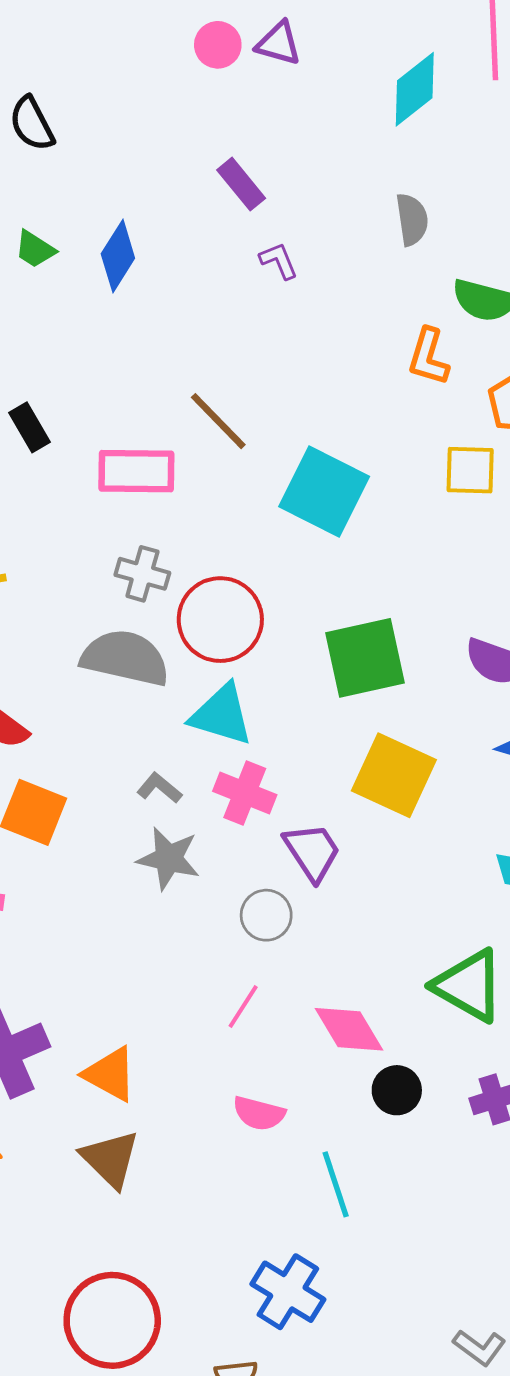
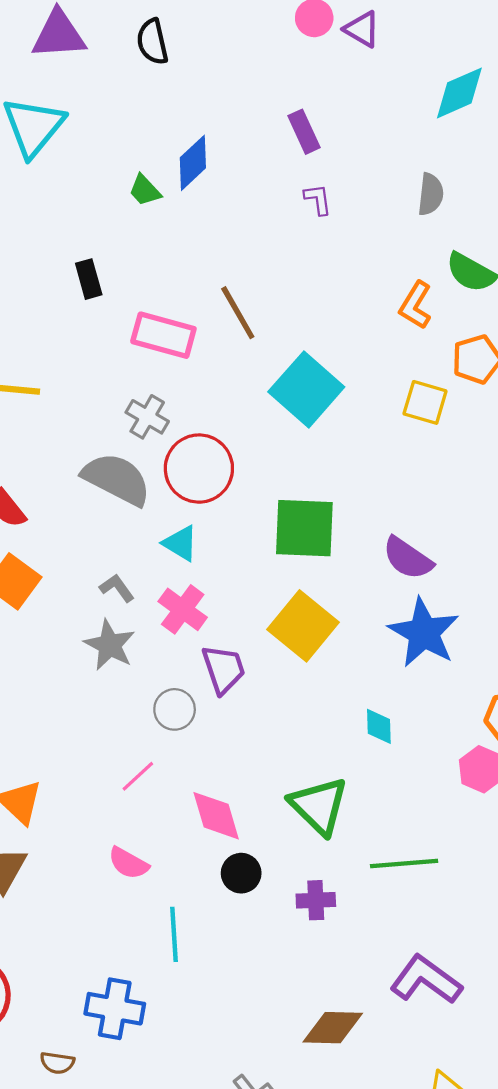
green trapezoid: (35, 249) -> (145, 190), moved
cyan triangle: (222, 715) -> (180, 543), size x0.7
blue cross: (288, 1292) -> (115, 1009), turned -36

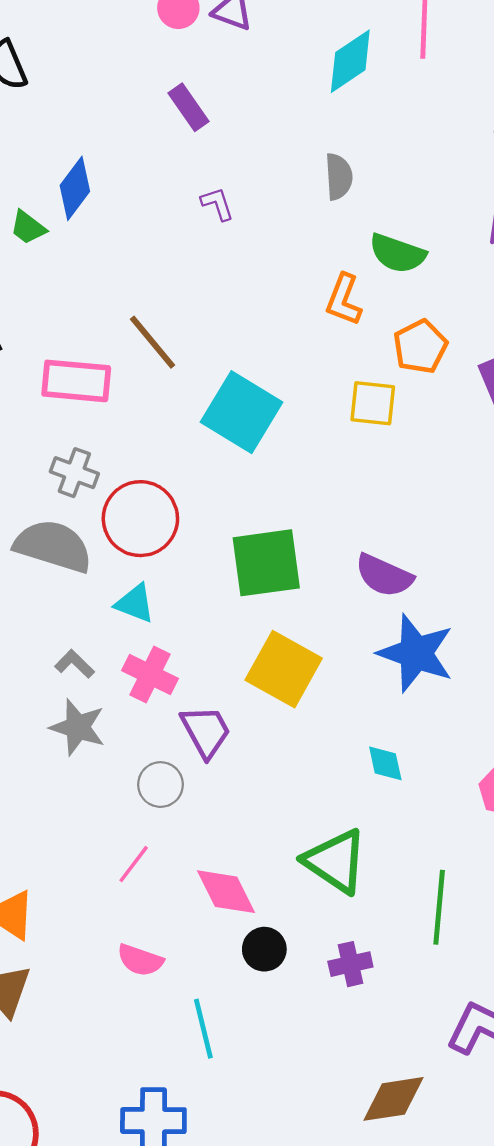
purple rectangle: (304, 132) -> (189, 107), moved
green line: (404, 864) -> (439, 907), turned -70

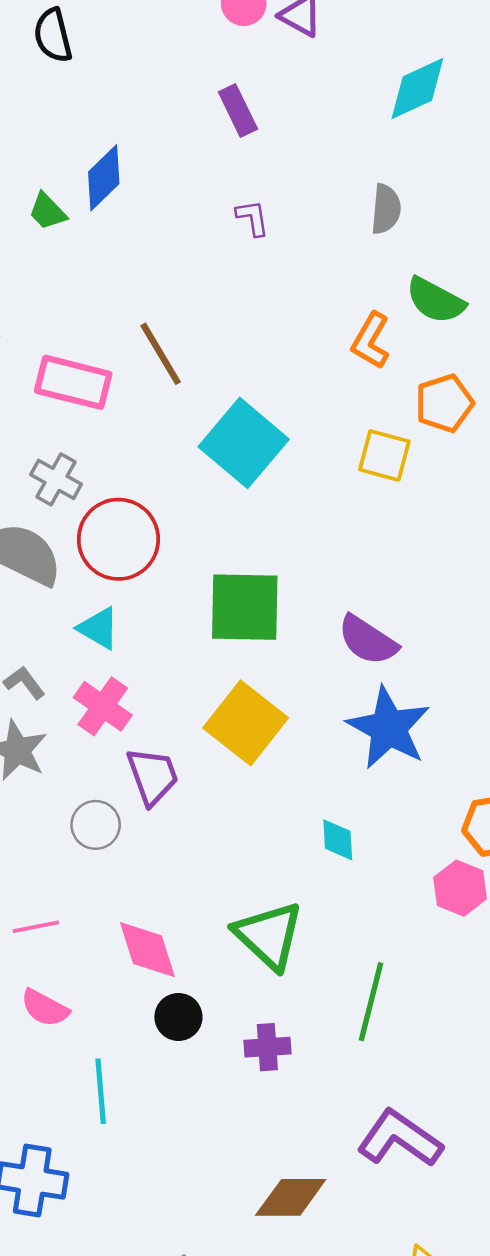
pink line: (134, 864) -> (36, 927), moved, turned 33

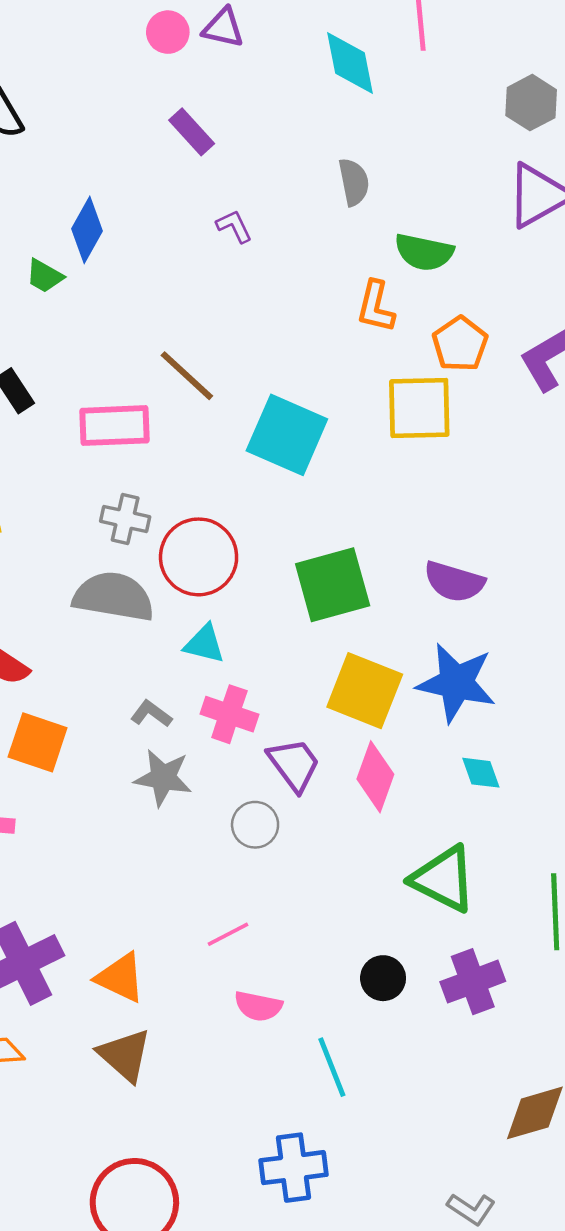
cyan diamond: (417, 88) -> (350, 63), turned -60
yellow square: (384, 455) -> (419, 408), size x1.4
blue star: (389, 728) -> (456, 683), moved
pink diamond: (147, 950) -> (375, 777), moved, turned 54
purple cross: (267, 1047) -> (473, 982), size x1.4

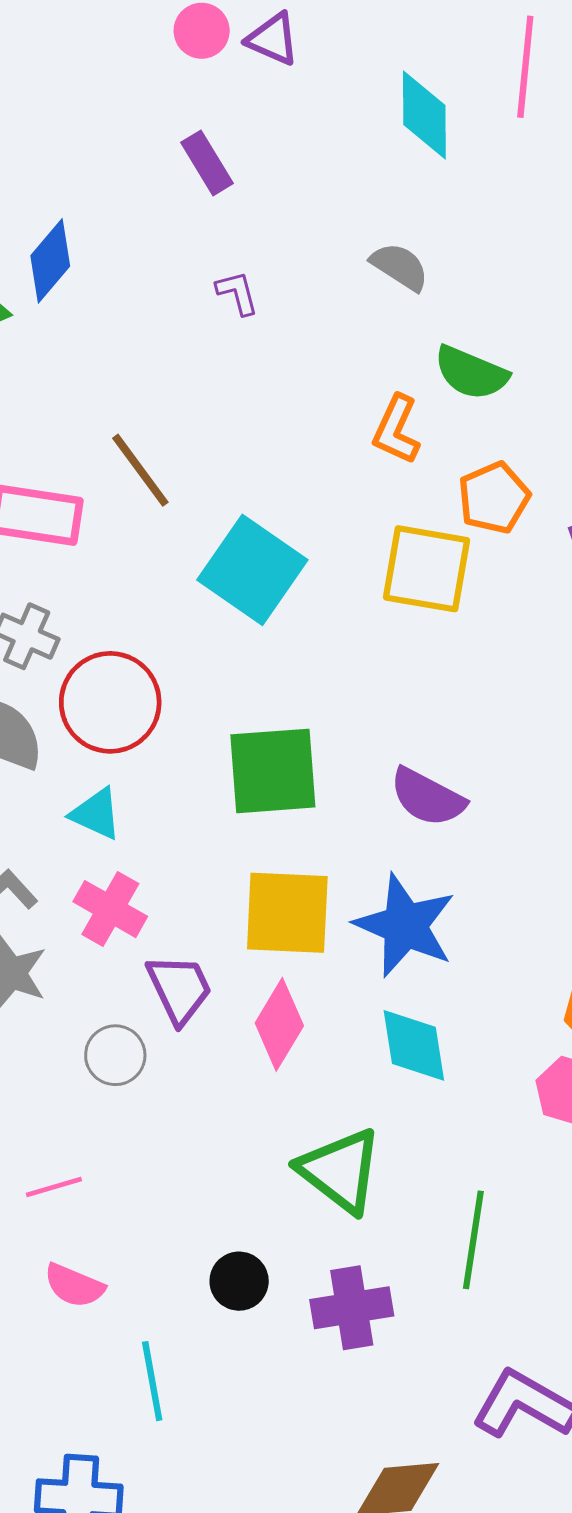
gray semicircle: (354, 182) -> (400, 267), turned -57
yellow square: (365, 691) -> (287, 913), turned -30
cyan diamond: (481, 773) -> (414, 1045), size x1.5

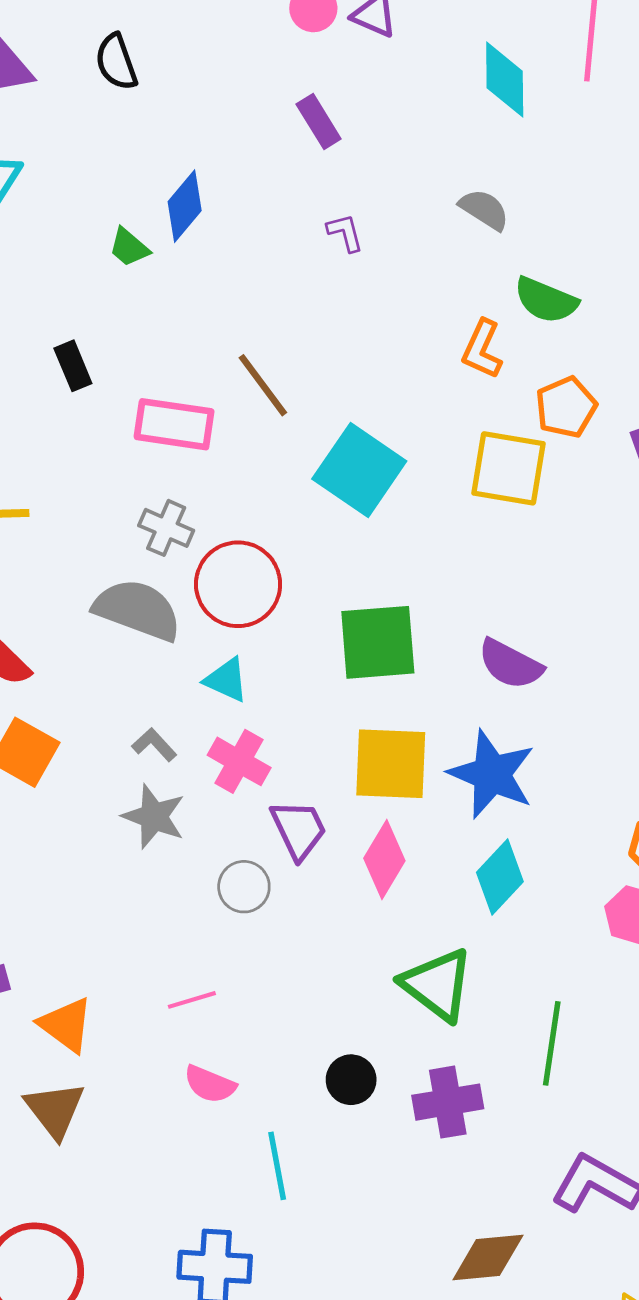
cyan diamond: (414, 1045) -> (500, 877), turned 52

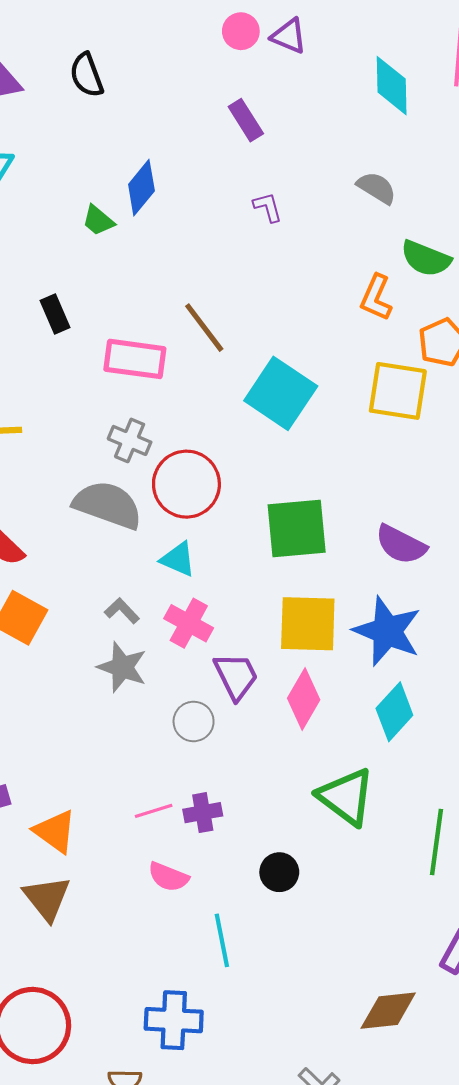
purple cross: (448, 1102) -> (203, 813), moved, size x0.7

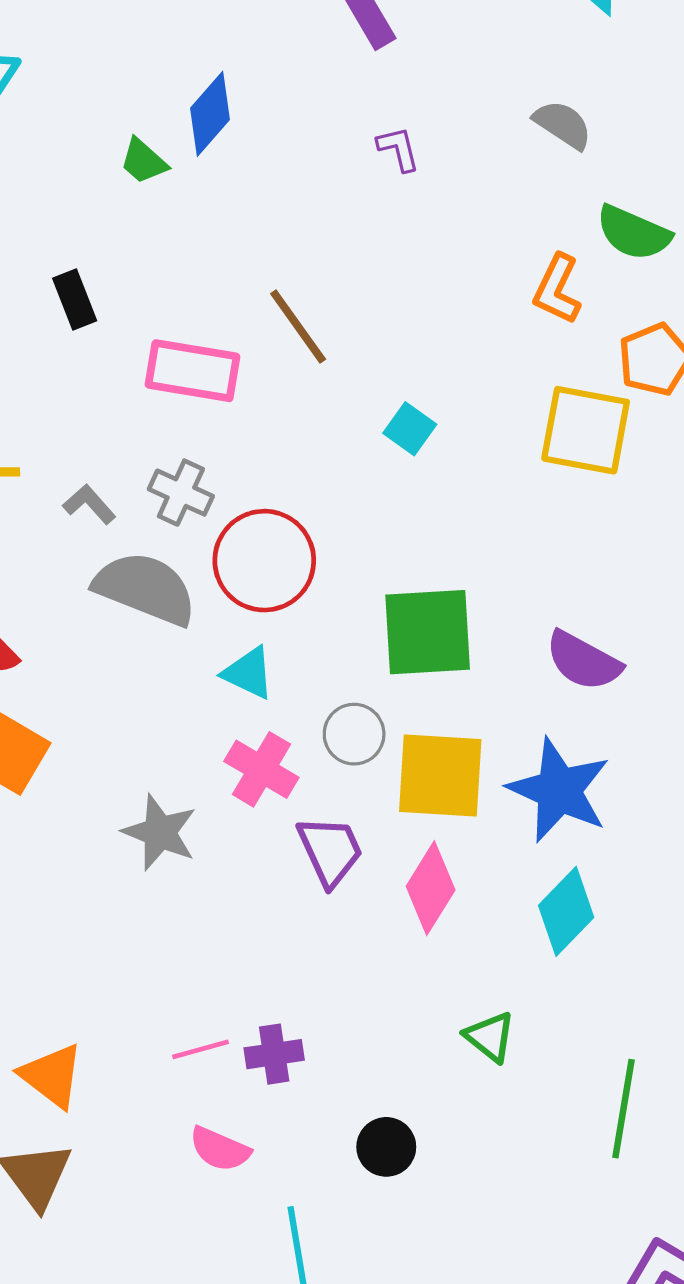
cyan square: (281, 393) -> (410, 429), size x0.5
gray L-shape: (122, 611) -> (89, 504), moved
gray circle: (194, 721) -> (354, 734), moved
green triangle: (346, 797) -> (490, 1037), size x0.6

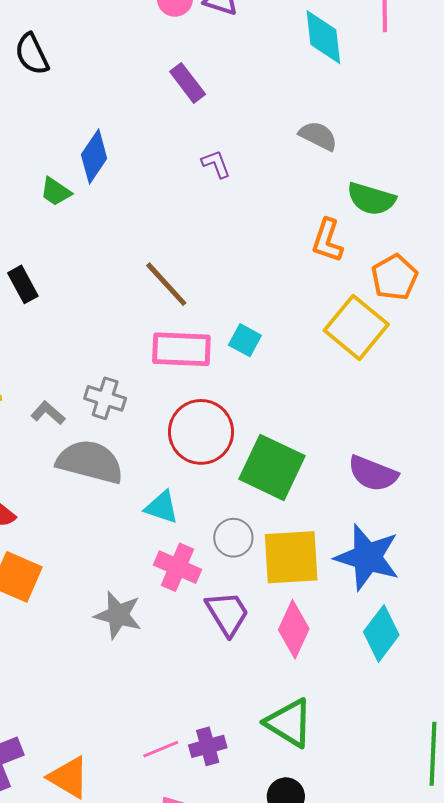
pink rectangle: (192, 371) -> (181, 349), moved
yellow square: (586, 430) -> (356, 327), turned 36
red circle: (264, 561) -> (201, 432), moved
green square: (428, 632) -> (272, 467), turned 36
green triangle: (490, 1037) -> (289, 723), moved, size x1.5

